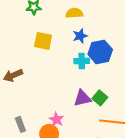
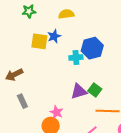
blue star: (80, 36) -> (54, 36), moved
gray rectangle: (20, 124) -> (22, 101), moved

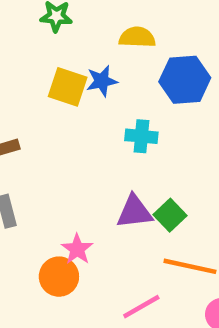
blue hexagon: (92, 48) -> (185, 80), moved

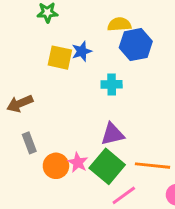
yellow semicircle: (137, 37) -> (119, 24), moved
green square: (170, 215) -> (107, 166), moved, size x1.6
orange circle: (59, 277) -> (56, 166), moved

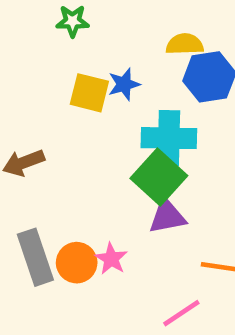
cyan cross: (112, 84) -> (169, 138), size x1.6
gray rectangle: (29, 143) -> (35, 257), moved, size x1.6
green square: (107, 166) -> (159, 177), moved

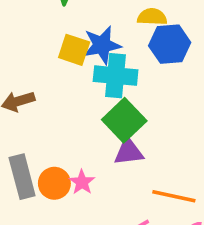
blue star: (124, 84) -> (102, 45), size x1.5
cyan cross: (169, 138) -> (116, 76), moved

